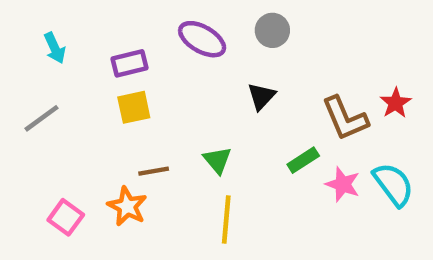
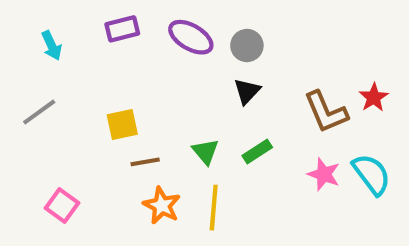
gray circle: (272, 30) -> (247, 46), moved
purple rectangle: (129, 63) -> (122, 29), moved
yellow square: (134, 107) -> (122, 124), moved
green rectangle: (303, 160) -> (257, 151), moved
orange star: (127, 206) -> (162, 205), moved

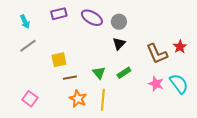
gray line: (39, 112) -> (28, 46), moved

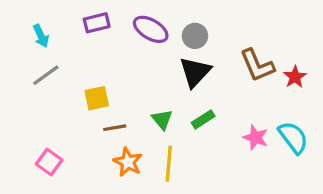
black triangle: (119, 44) -> (195, 72), size x1.5
brown L-shape: (157, 54) -> (257, 65), moved

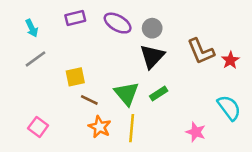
green triangle: (162, 119) -> (127, 94), size x1.5
brown line: (115, 128) -> (89, 100), turned 36
pink star: (256, 137) -> (196, 132), moved

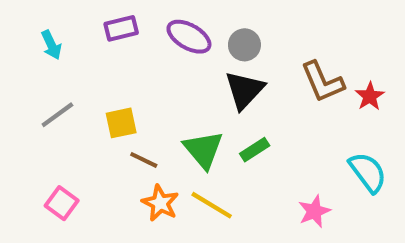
gray line: (36, 59) -> (57, 115), moved
yellow line: (132, 128) -> (212, 205), turned -64
pink star: (196, 132) -> (314, 211), turned 30

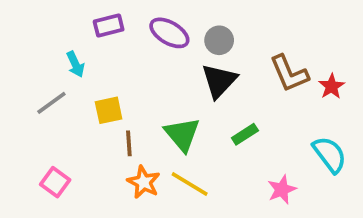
cyan arrow: (51, 45) -> (75, 64), moved
green rectangle: (255, 150) -> (245, 134), moved
brown line: (144, 160) -> (129, 143), turned 60

